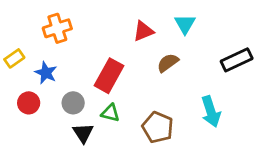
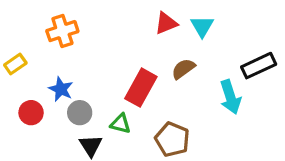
red triangle: (143, 31) -> (166, 23), moved
blue star: (46, 73) -> (61, 89), moved
red rectangle: (109, 76) -> (141, 88), moved
cyan arrow: (211, 112) -> (230, 97), moved

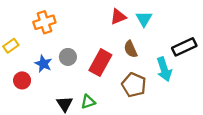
brown semicircle: (183, 69) -> (131, 49), turned -78
gray circle: (80, 113) -> (68, 57), moved
green triangle: (120, 124) -> (88, 102), moved, turned -32
brown pentagon: (172, 139) -> (134, 85), moved

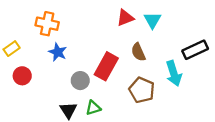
orange cross: (44, 22) -> (47, 24), turned 30
gray circle: (68, 57) -> (80, 81), moved
blue star: (43, 64) -> (58, 52), moved
red circle: (22, 80) -> (22, 76), moved

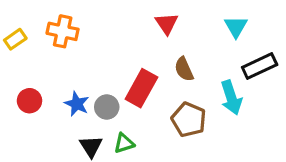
red triangle: (125, 18) -> (167, 23), turned -42
cyan triangle: (152, 20) -> (236, 27), moved
yellow rectangle: (12, 49) -> (15, 39), moved
blue star: (58, 52) -> (77, 104), moved

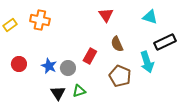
cyan triangle: (236, 27) -> (150, 17), turned -42
red rectangle: (141, 88) -> (90, 56), size x0.7

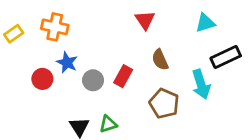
cyan triangle: (150, 17) -> (205, 23), turned -35
red circle: (19, 64) -> (42, 79), moved
blue star: (49, 66) -> (67, 62), moved
gray circle: (68, 68) -> (93, 80), moved

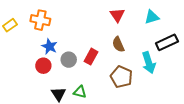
red triangle: (145, 20) -> (117, 15), moved
red circle: (42, 79) -> (43, 66), moved
green triangle: (108, 124) -> (80, 92), turned 32

